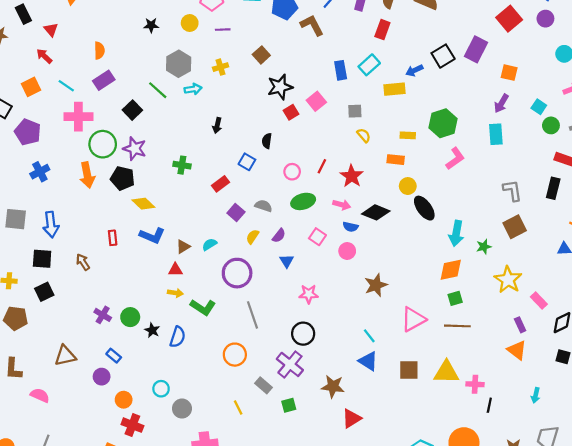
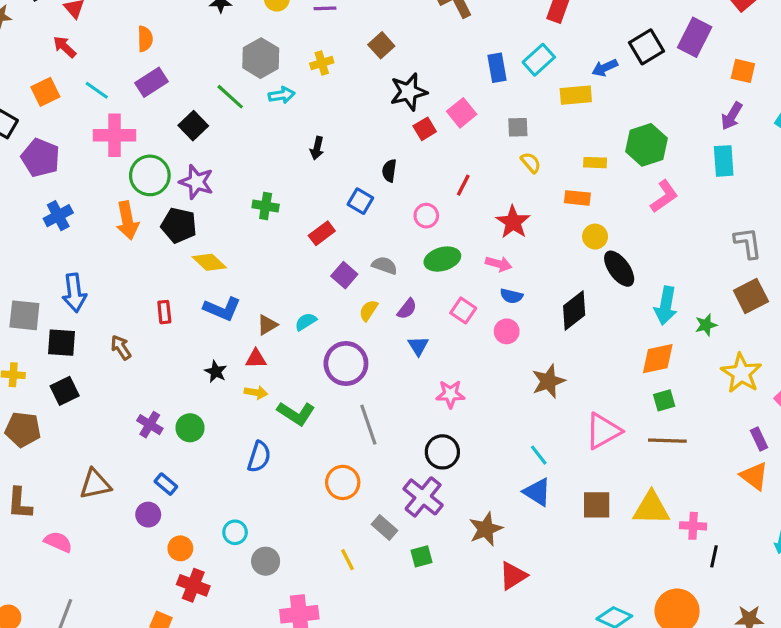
red line: (322, 166) -> (463, 185), moved
black diamond: (376, 212) -> (574, 310), moved, turned -60
gray square: (16, 219) -> (24, 315), moved
black star: (152, 330) -> (216, 372), moved
brown star: (333, 386) -> (486, 529), turned -30

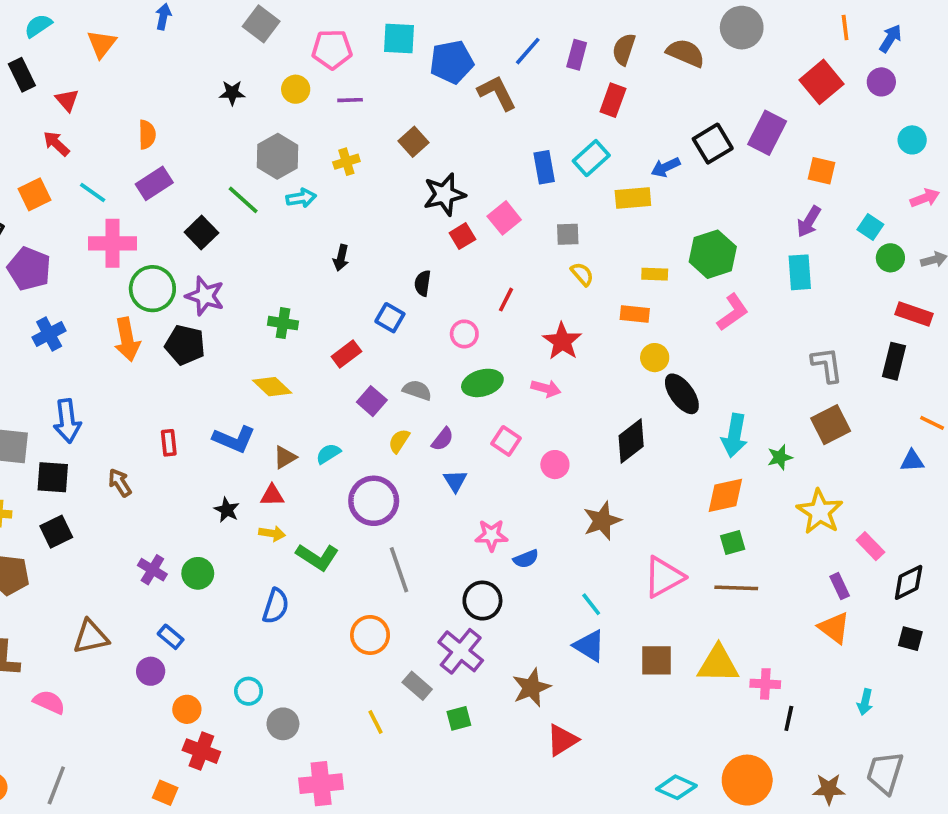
yellow diamond: (209, 262) -> (272, 387), moved
blue semicircle: (511, 296) -> (526, 559), moved, turned -35

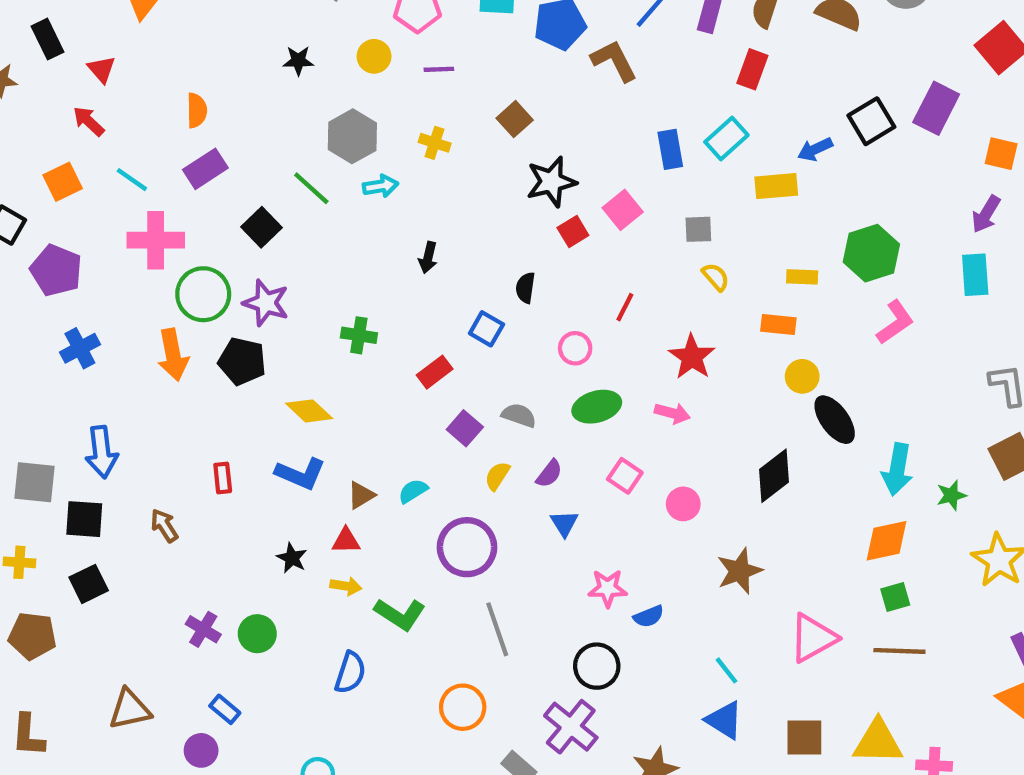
yellow cross: (346, 162) -> (435, 143), turned 35
yellow diamond: (272, 387) -> (309, 411), moved

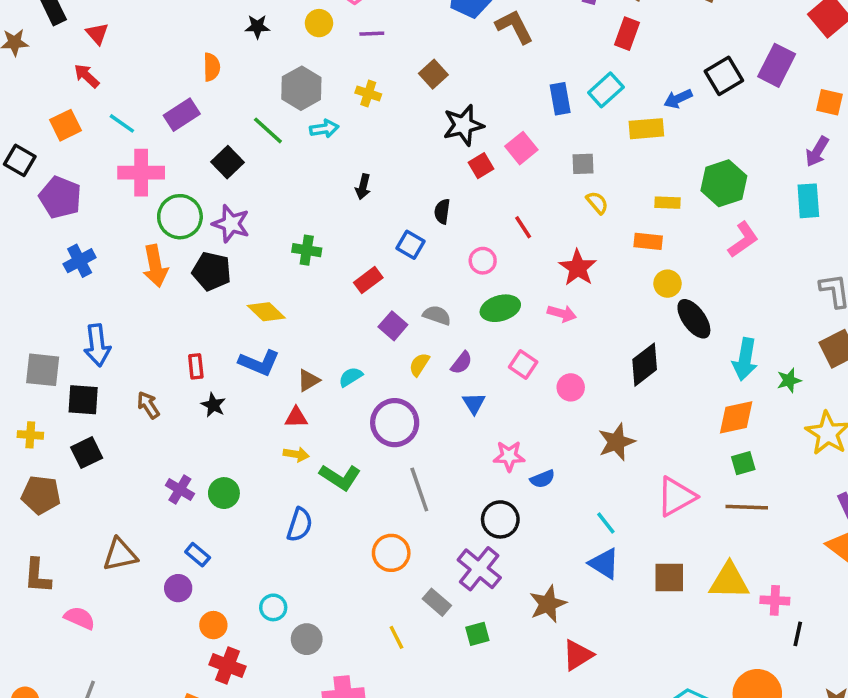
orange semicircle: (197, 110) -> (212, 67), moved
red line: (625, 307) -> (523, 227), turned -60
black star: (292, 558) -> (213, 405), moved

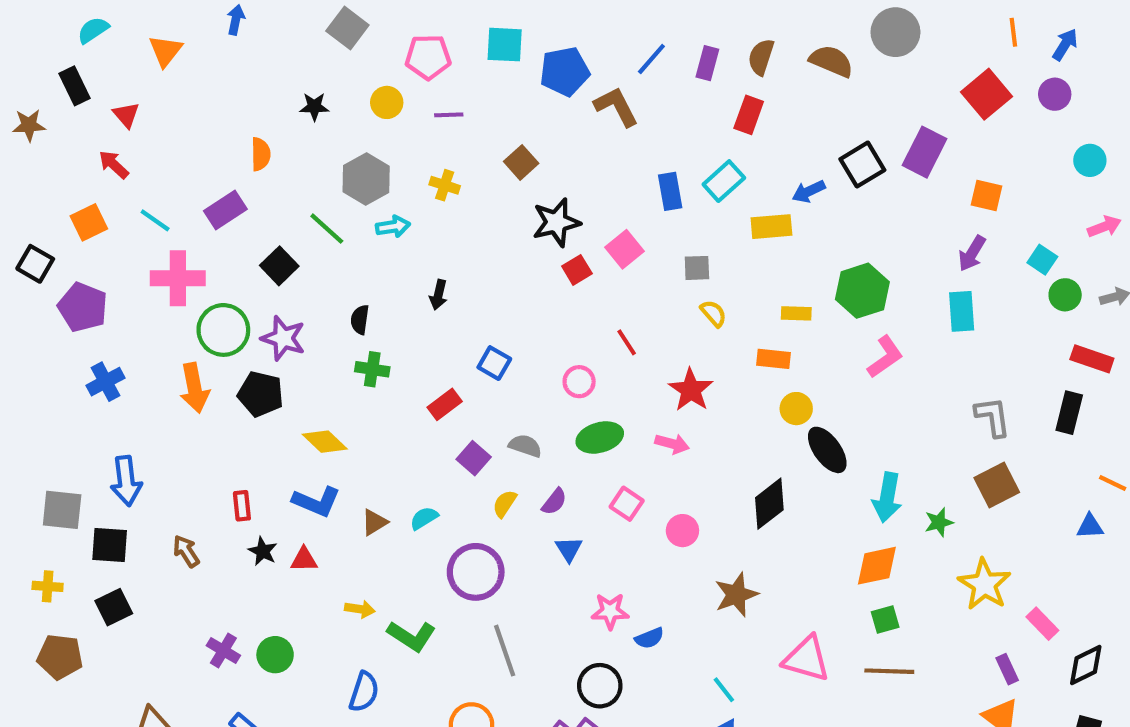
black semicircle: (442, 211) -> (360, 320), moved
red triangle: (296, 417) -> (304, 560), moved
pink triangle: (676, 497) -> (807, 659), turned 45

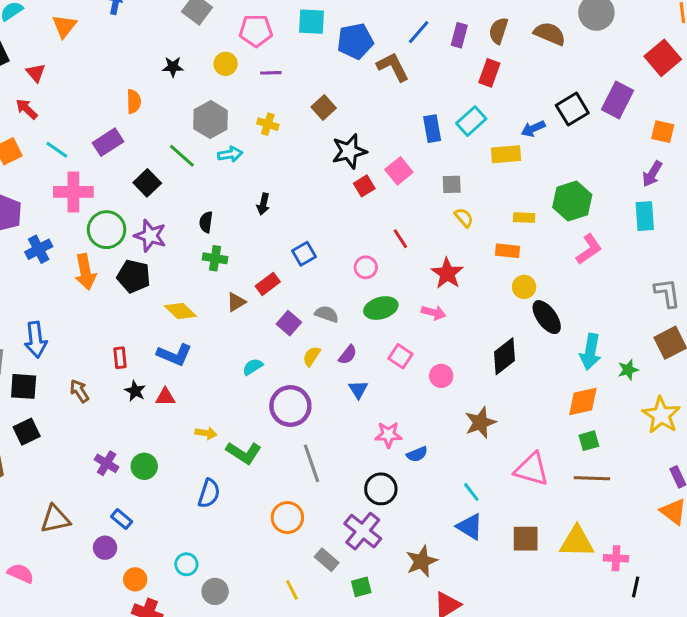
blue square: (494, 363) -> (304, 254), turned 30
blue cross: (105, 382) -> (39, 249), moved
brown triangle: (374, 522) -> (236, 302), moved

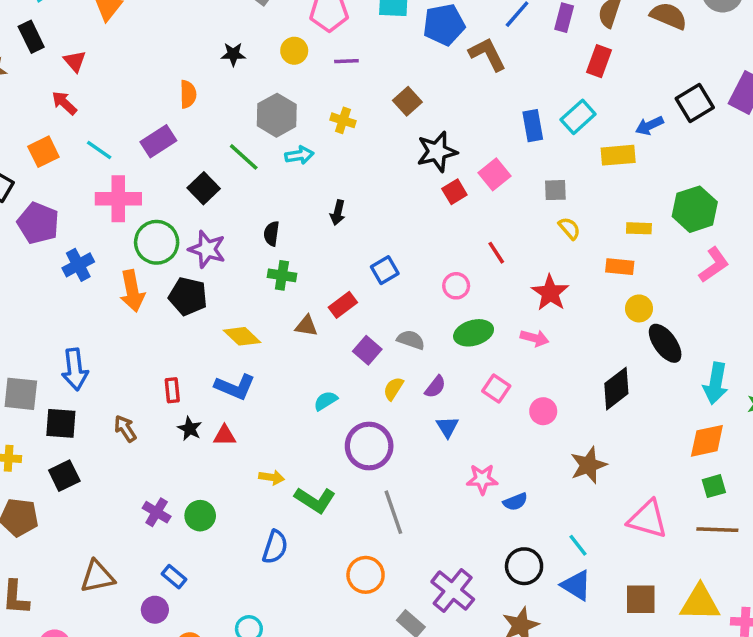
brown triangle: (236, 302) -> (306, 326), turned 40
black circle: (381, 489) -> (524, 566), moved

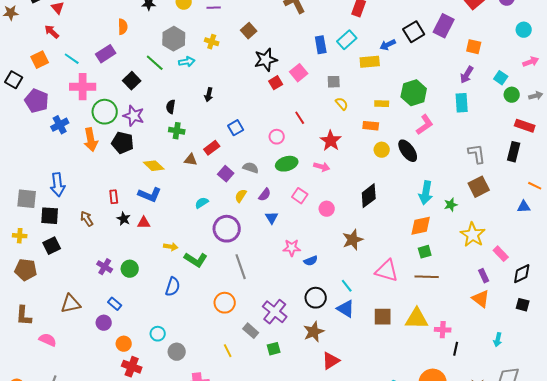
black ellipse: (665, 343) -> (408, 151), moved

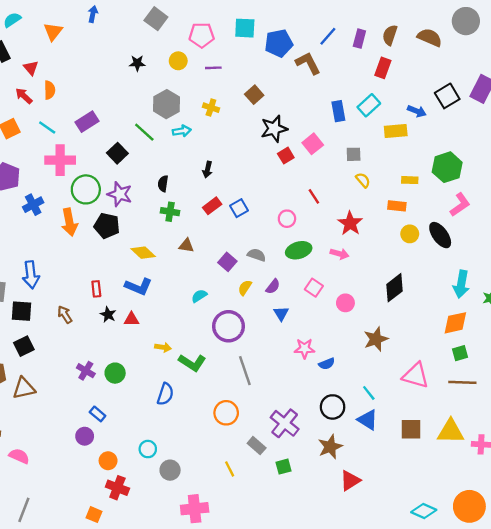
orange semicircle: (123, 27) -> (50, 90), moved
blue arrow: (388, 45) -> (417, 111), turned -133
red rectangle: (212, 148) -> (212, 206), moved
brown triangle: (71, 304) -> (24, 388), moved

